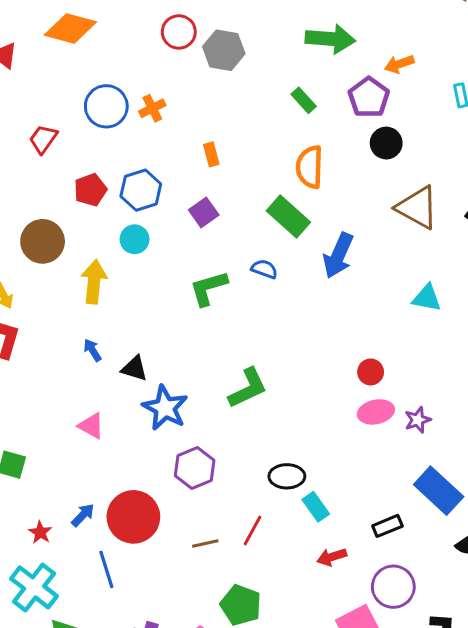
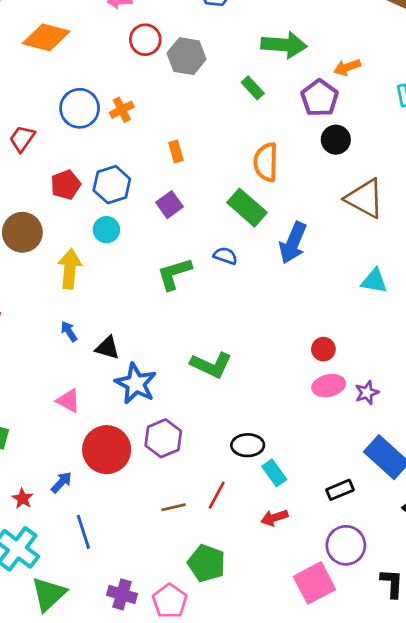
green rectangle: (304, 100) -> (253, 88), moved
green L-shape: (248, 388) -> (211, 365), turned 51
red circle: (133, 517) -> (107, 450), moved
red arrow: (332, 557) -> (274, 518), moved

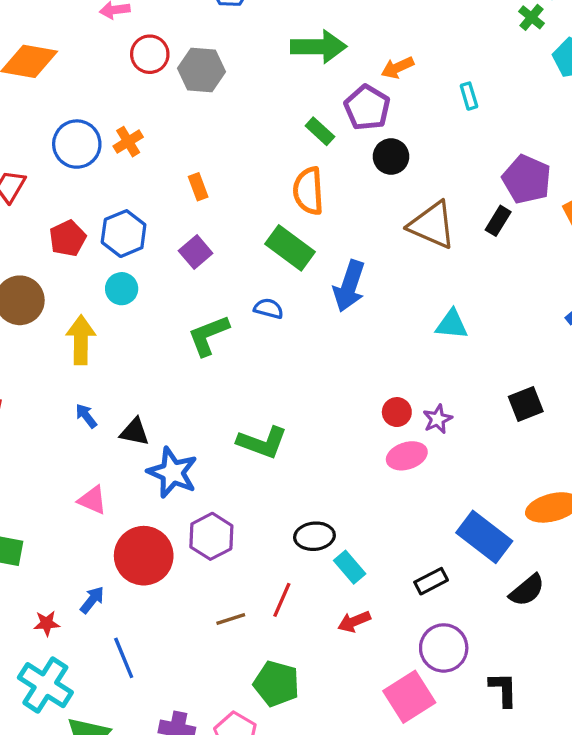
green rectangle: (253, 88) -> (320, 131), moved
purple star: (367, 393) -> (438, 419), moved
red star: (23, 498) -> (47, 623), turned -30

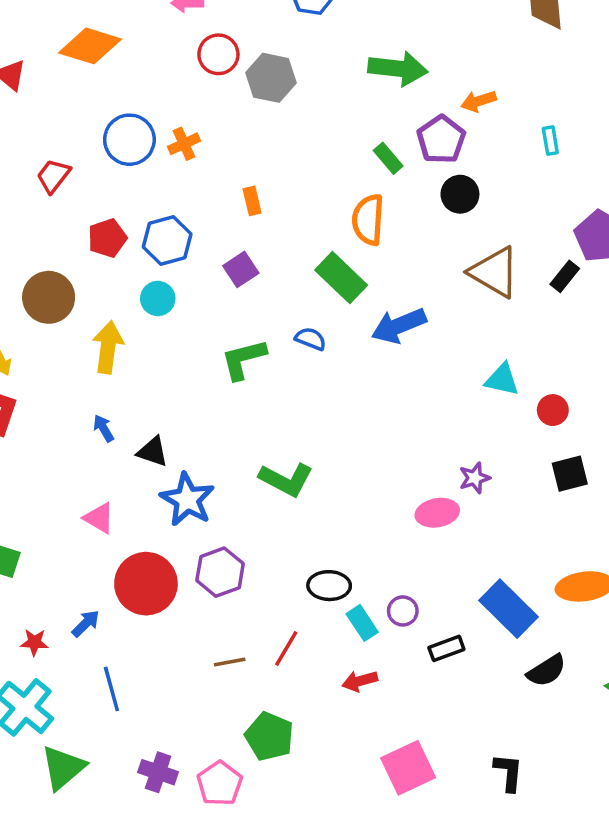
blue arrow: (349, 286) -> (399, 326), turned 42
red circle: (397, 412) -> (553, 410), moved
purple circle: (444, 648) -> (403, 611), moved, size x0.6

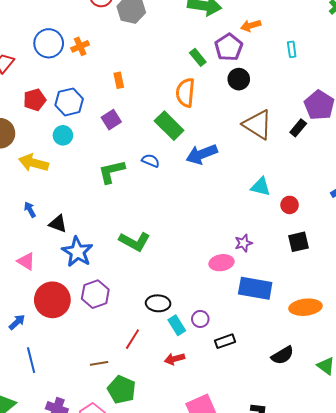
yellow arrow: (108, 347) -> (34, 163), turned -84
blue rectangle: (508, 609) -> (255, 288), moved, turned -36
brown line: (230, 662) -> (99, 363), moved

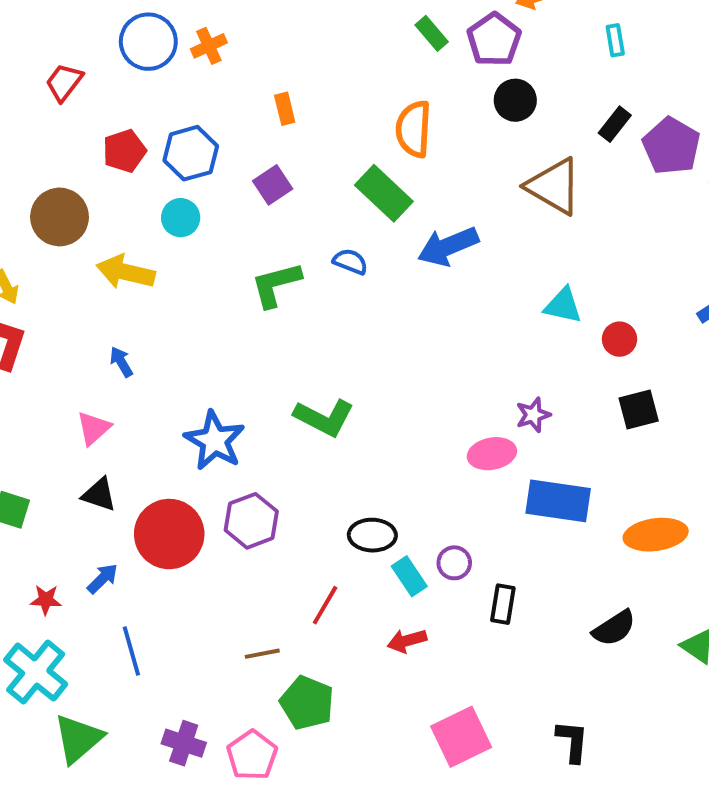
green rectangle: (198, 57) -> (432, 33), moved
black rectangle: (298, 128) -> (615, 124), moved
black triangle: (58, 224) -> (99, 495), moved
pink triangle: (26, 261) -> (94, 428), moved, turned 48
black rectangle: (225, 341) -> (503, 604), turned -60

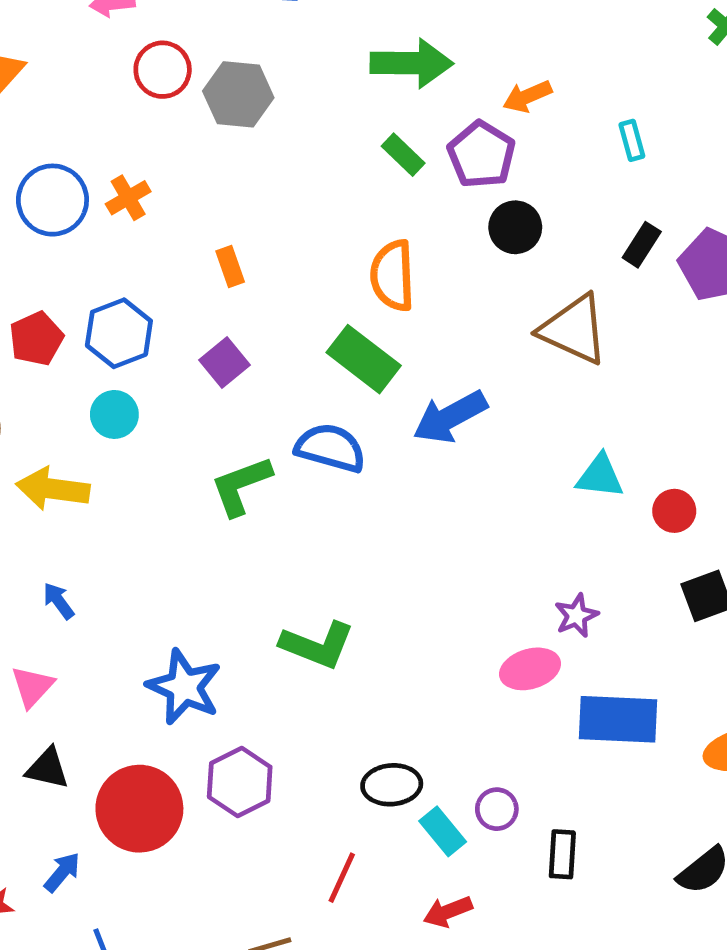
blue semicircle: (350, 261) -> (330, 448), size x1.6

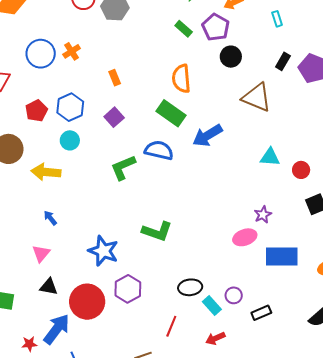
black rectangle: (562, 854) -> (261, 313), turned 66
blue arrow: (62, 872) -> (57, 329), size x1.8

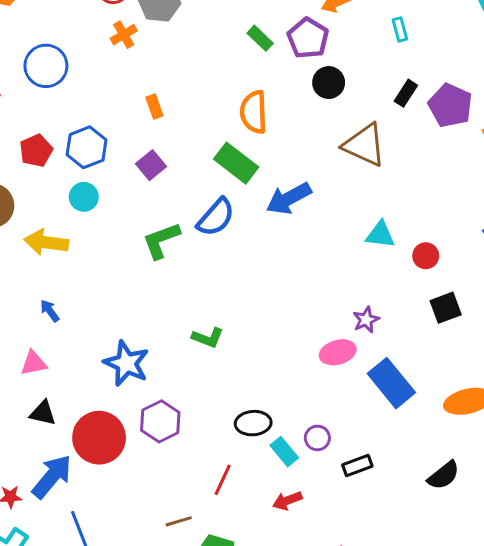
orange cross: (72, 51) -> (124, 35), moved
blue semicircle: (159, 150) -> (216, 217), turned 116
green L-shape: (157, 231) -> (208, 338), size x0.7
pink triangle: (41, 253) -> (34, 363), turned 36
blue rectangle: (282, 256) -> (391, 383), turned 48

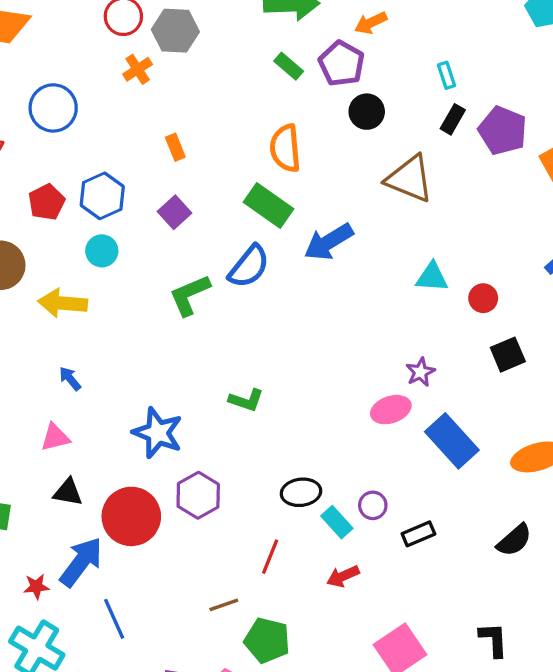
cyan rectangle: (400, 29) -> (446, 75), moved

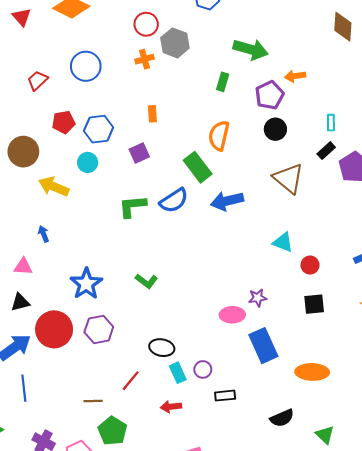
green rectangle: (289, 66) -> (223, 82), moved, turned 48
black triangle: (68, 492) -> (20, 302), turned -42

